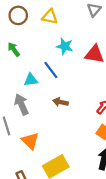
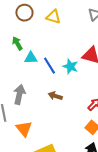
cyan star: (65, 46) -> (70, 66), moved
cyan triangle: (31, 80) -> (31, 58), moved
gray arrow: (21, 104) -> (19, 94), turned 30

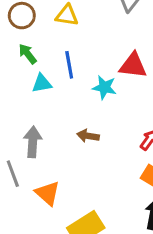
green arrow: (17, 43) -> (28, 54), moved
blue line: (49, 66) -> (69, 65), moved, turned 30

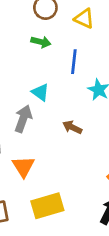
green arrow: (28, 54) -> (41, 42), turned 126
cyan triangle: (42, 83) -> (40, 92), moved, turned 30

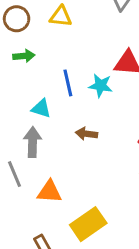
blue line: (74, 62) -> (68, 83), moved
orange triangle: (23, 166) -> (49, 192), turned -35

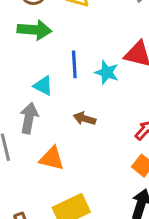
green arrow: (24, 56) -> (34, 30), size x1.5
orange triangle: (49, 192) -> (52, 158), moved

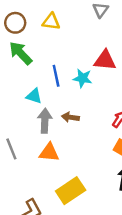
green arrow: (34, 30) -> (21, 53), turned -130
gray arrow: (29, 118) -> (45, 121), moved

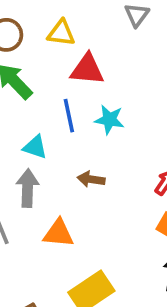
red triangle: (105, 60) -> (87, 69), moved
gray arrow: (45, 121) -> (28, 188), moved

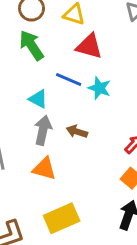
blue line: (69, 116) -> (69, 79), turned -65
gray arrow: (28, 188) -> (43, 130), moved

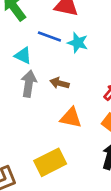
orange triangle: (44, 169) -> (71, 118), moved

